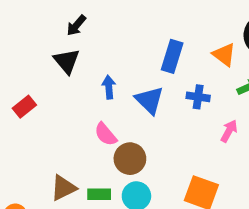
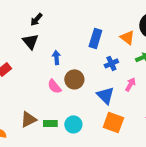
blue cross: (198, 97) -> (111, 63), turned -32
blue triangle: (149, 100) -> (105, 95), moved
brown circle: (130, 159) -> (74, 79), moved

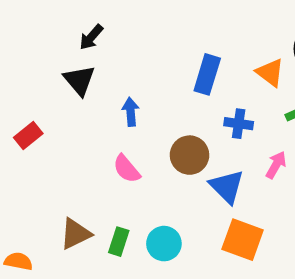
blue cross: (111, 63) -> (239, 124), turned 32
brown circle: (74, 79) -> (189, 155), moved
green rectangle: (50, 123) -> (119, 242), turned -72

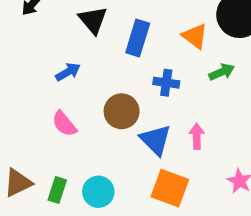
black triangle: (79, 80) -> (93, 20), moved
blue arrow: (131, 112) -> (68, 72), turned 65
pink arrow: (276, 165) -> (197, 136), moved, turned -30

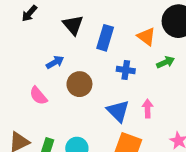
brown circle: (122, 111) -> (79, 84), moved
pink semicircle: (64, 124) -> (38, 96), moved

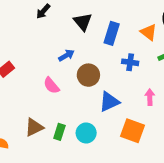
blue triangle: (118, 111) -> (109, 102), moved, turned 50

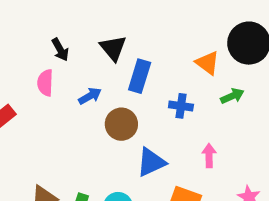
black arrow: (43, 11) -> (60, 50), moved, turned -70
blue rectangle: (112, 33) -> (140, 76), moved
pink semicircle: (51, 85) -> (45, 83), moved, turned 42

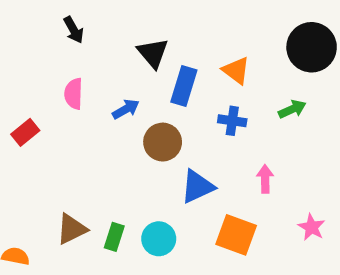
black arrow: (60, 50) -> (74, 30), moved
orange triangle: (207, 63) -> (236, 70), moved

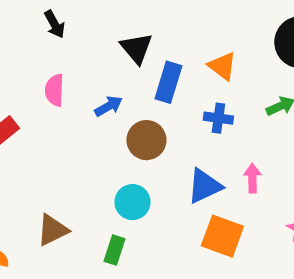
blue triangle: (197, 187) -> (204, 186), moved
green rectangle: (114, 237) -> (115, 250), moved
cyan circle: (159, 239) -> (132, 202), moved

